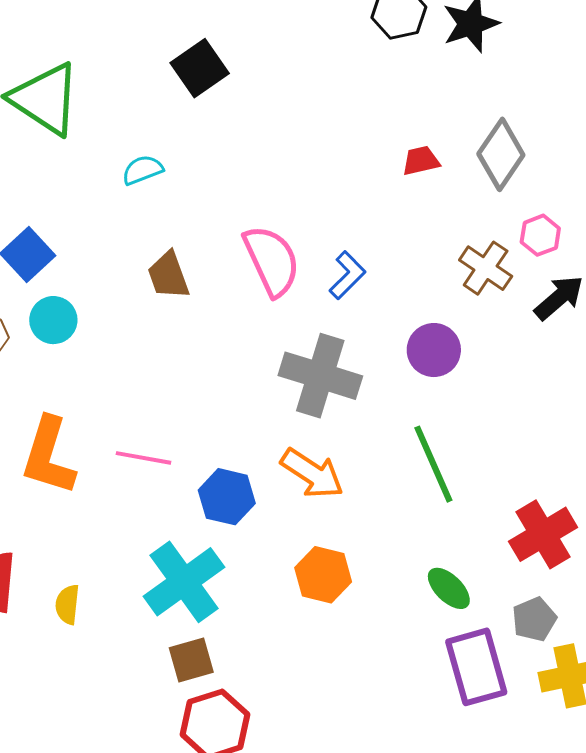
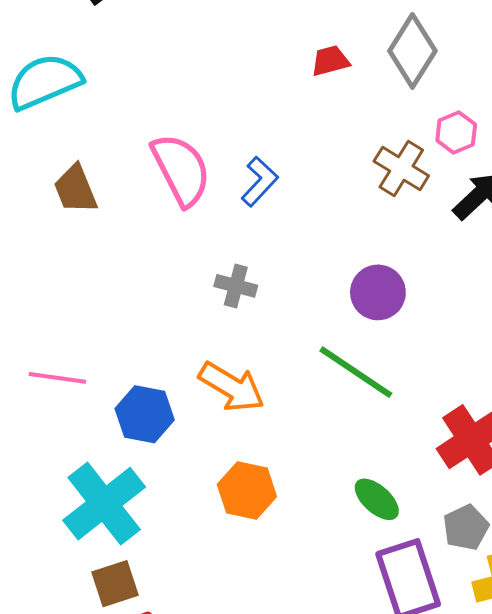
cyan semicircle: (143, 170) -> (45, 82), size x1.8
purple circle: (434, 350) -> (378, 292), moved
gray cross: (320, 376) -> (236, 286), size x0.5
green line: (433, 464) -> (356, 372), turned -30

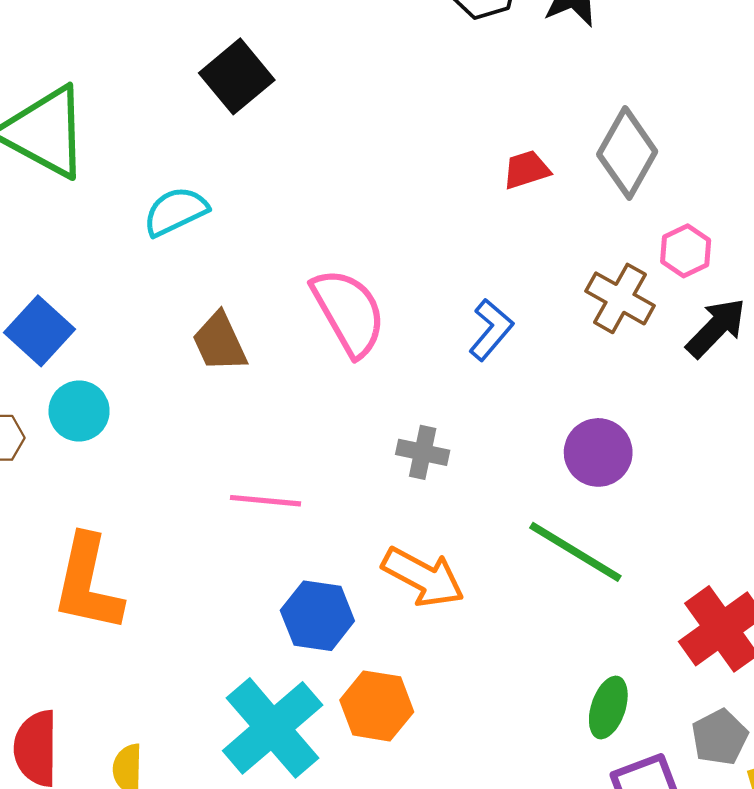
cyan semicircle: (45, 82) -> (176, 211), size x0.7
blue L-shape: (260, 182) -> (491, 330), moved
pink line: (57, 378) -> (265, 501), moved
orange hexagon: (247, 491) -> (377, 706), moved
green ellipse: (377, 499) -> (608, 708), turned 69

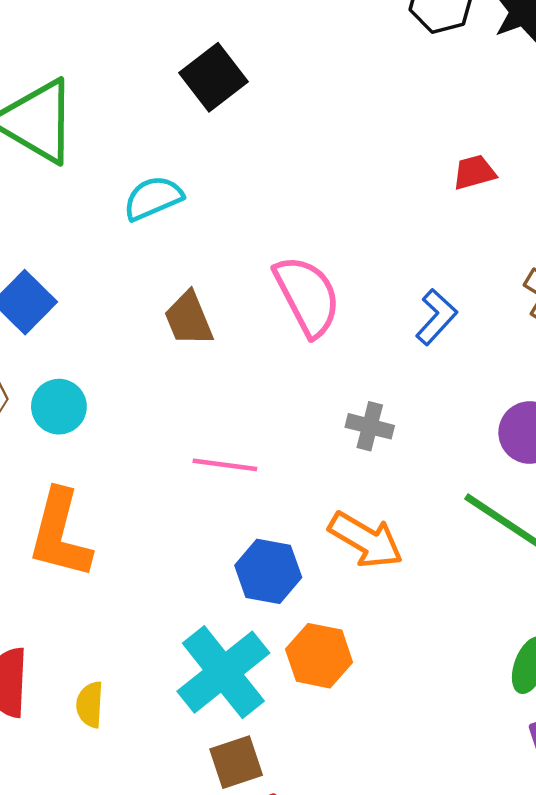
cyan circle: (79, 411) -> (59, 407), moved

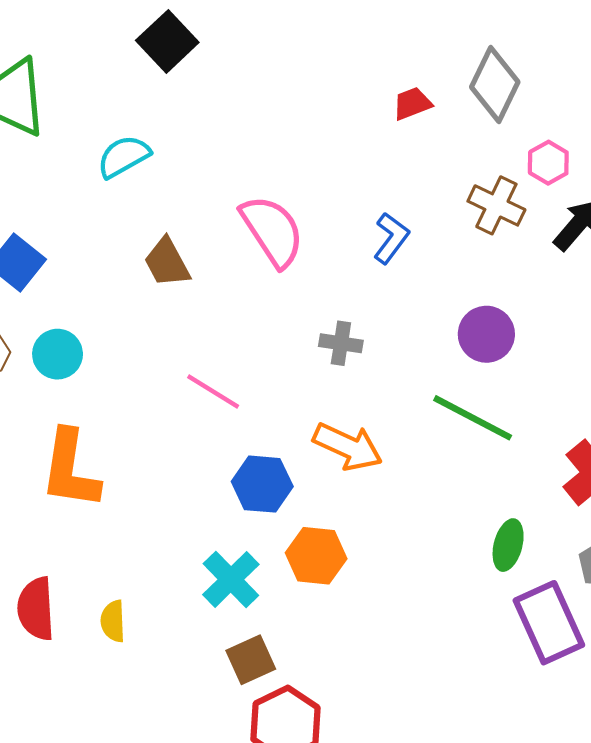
pink line: (225, 465) -> (213, 392), turned 30
cyan cross: (223, 672) -> (231, 579), size x0.7

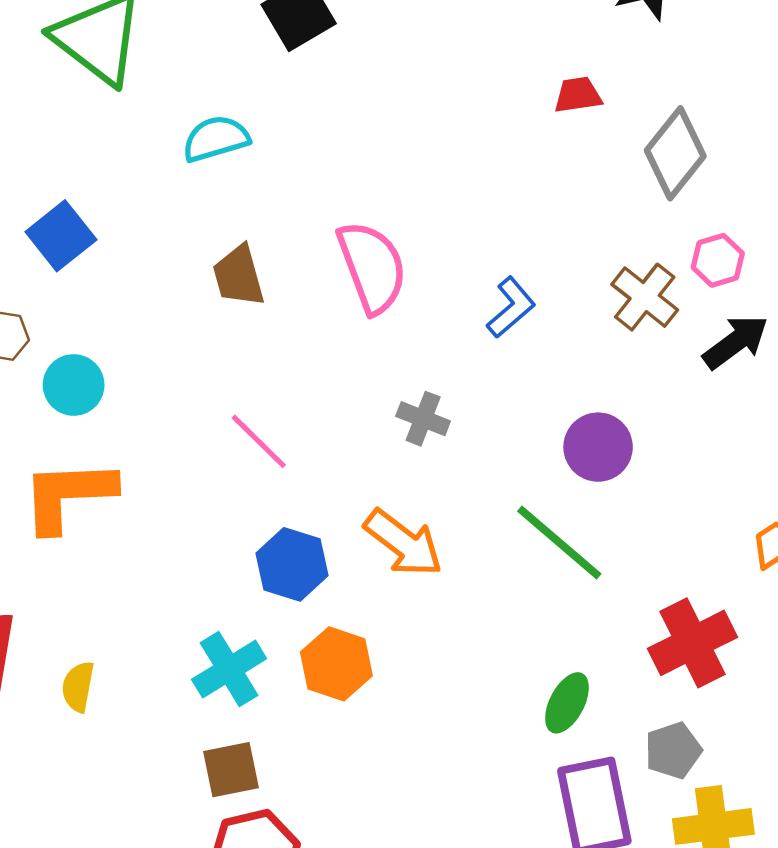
red trapezoid: (412, 104) -> (578, 95), moved
cyan circle: (58, 354) -> (74, 385), moved
orange L-shape: (70, 469) -> (68, 495), turned 66

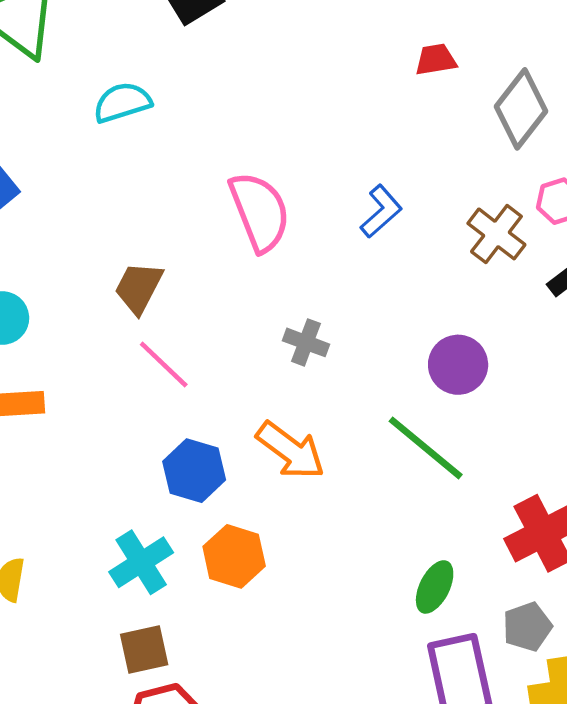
brown trapezoid: (239, 276) -> (139, 288), moved, turned 44
blue L-shape: (511, 307) -> (381, 211), moved

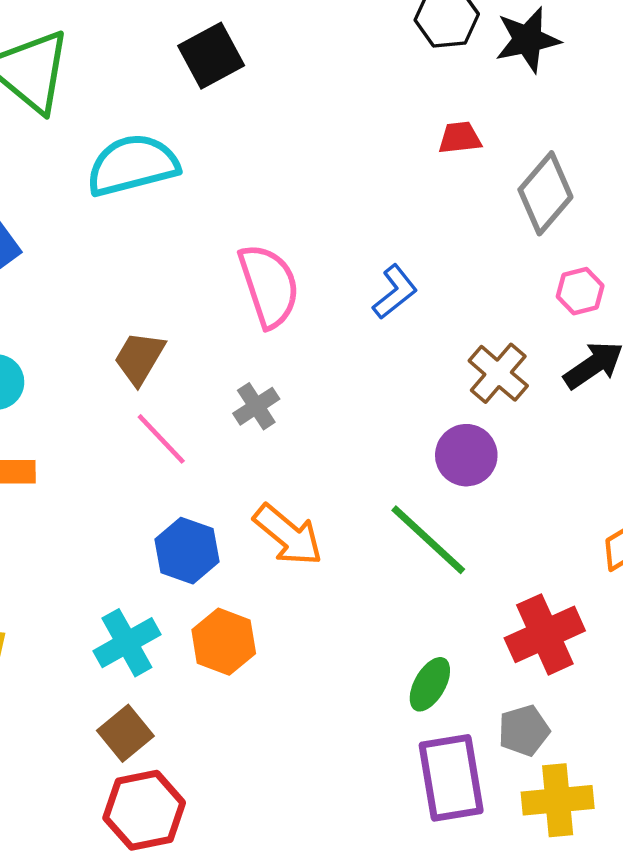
cyan semicircle: (122, 102) -> (133, 165), size x1.5
brown cross: (496, 234) -> (498, 373), moved
gray cross: (306, 342) -> (256, 406), moved, turned 33
brown square: (144, 649) -> (125, 733), turned -30

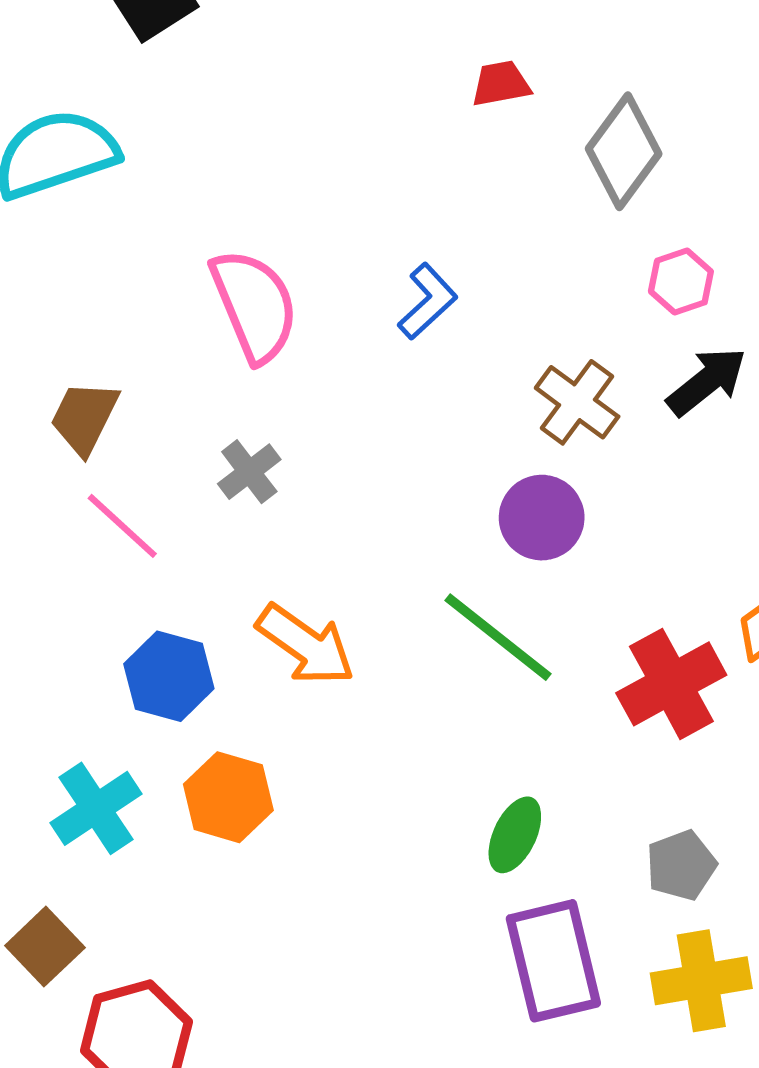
red cross: (545, 634) -> (671, 684), moved
gray pentagon: (524, 731) -> (681, 865), moved
brown square: (125, 733) -> (45, 947), moved

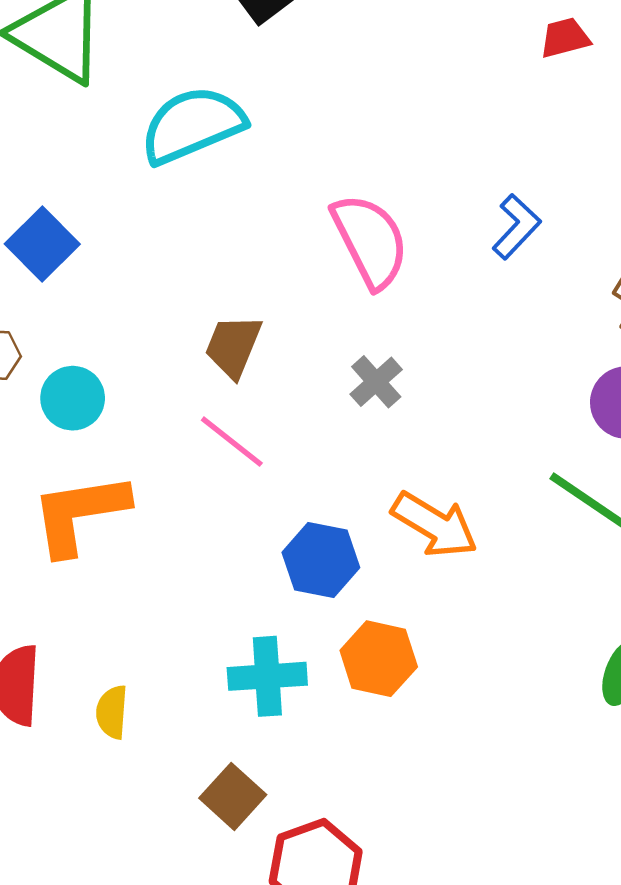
pink line: (122, 526) -> (232, 442), moved
cyan cross: (96, 808) -> (267, 676), turned 34

